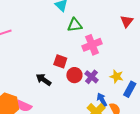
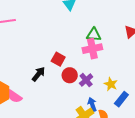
green triangle: (75, 25) -> (94, 35), moved
black arrow: (44, 80) -> (38, 74), turned 84

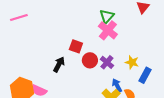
green triangle: (94, 35) -> (107, 16), turned -42
pink cross: (92, 49) -> (108, 30), turned -30

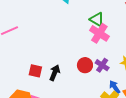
green triangle: (107, 16) -> (97, 20), turned -35
red square: (76, 46) -> (35, 71), moved

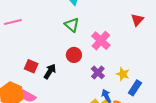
green triangle: (97, 20) -> (72, 25), moved
red circle: (85, 65) -> (74, 55), moved

